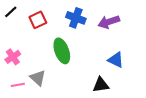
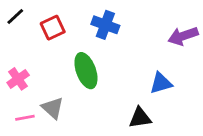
purple arrow: (109, 22) -> (183, 36), moved
blue triangle: (116, 60) -> (161, 83), turned -42

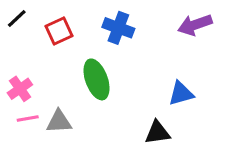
purple arrow: (183, 36) -> (195, 25), moved
gray triangle: (53, 108) -> (59, 122), turned -45
pink line: (25, 118) -> (28, 119), moved

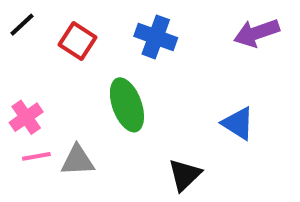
red square: (59, 31) -> (78, 41), turned -32
blue triangle: (181, 94) -> (238, 123), turned 48
black triangle: (157, 133) -> (185, 175), moved, turned -36

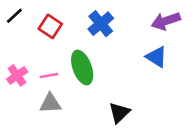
blue cross: (156, 37) -> (101, 24), turned 30
blue triangle: (238, 123) -> (157, 57), moved
pink line: (36, 156) -> (49, 75), moved

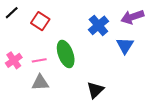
blue cross: (101, 24) -> (98, 25), moved
blue triangle: (157, 57) -> (125, 46), turned 30

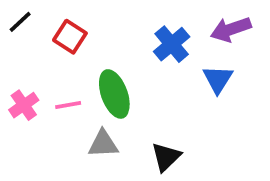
gray triangle: (40, 83) -> (103, 144), moved

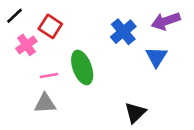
pink cross: (24, 105) -> (26, 45), moved
gray triangle: (103, 144) -> (45, 103), moved
black triangle: (166, 157) -> (135, 113), moved

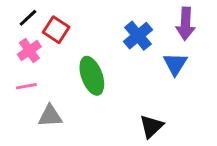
black line: (14, 16) -> (28, 18), moved
purple arrow: (166, 21) -> (186, 24), turned -68
pink line: (49, 75) -> (26, 86), moved

